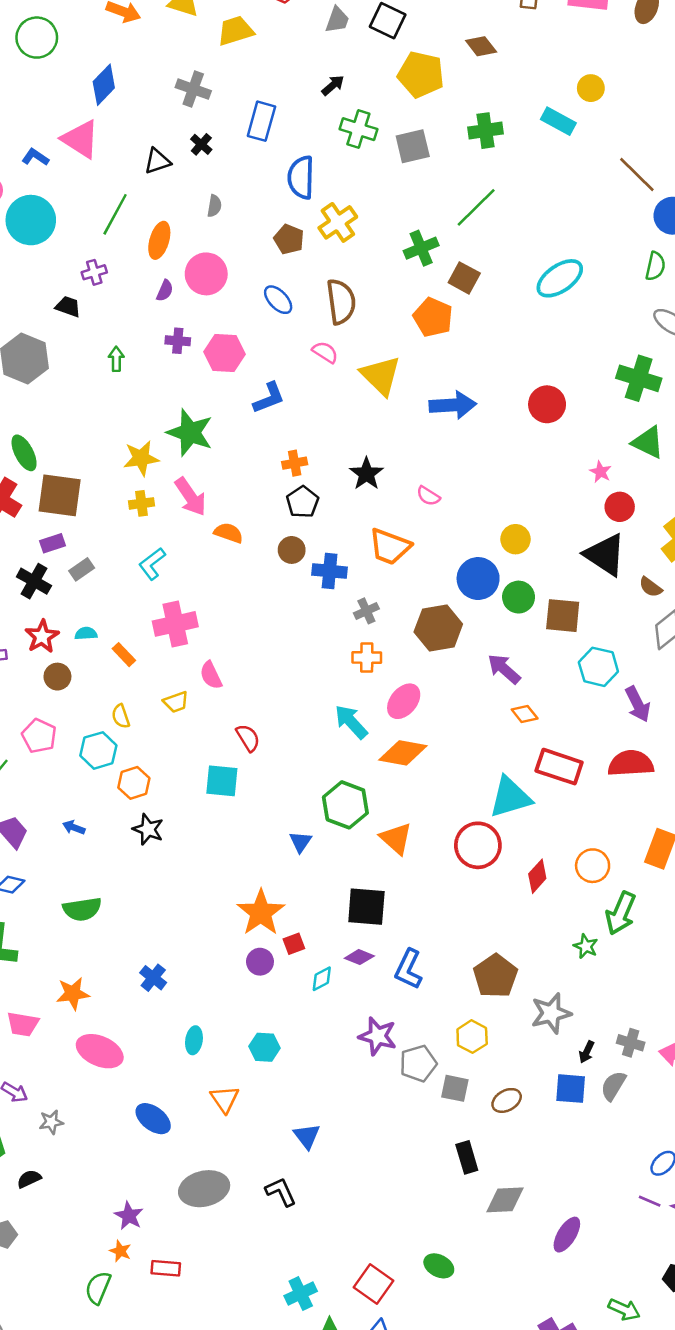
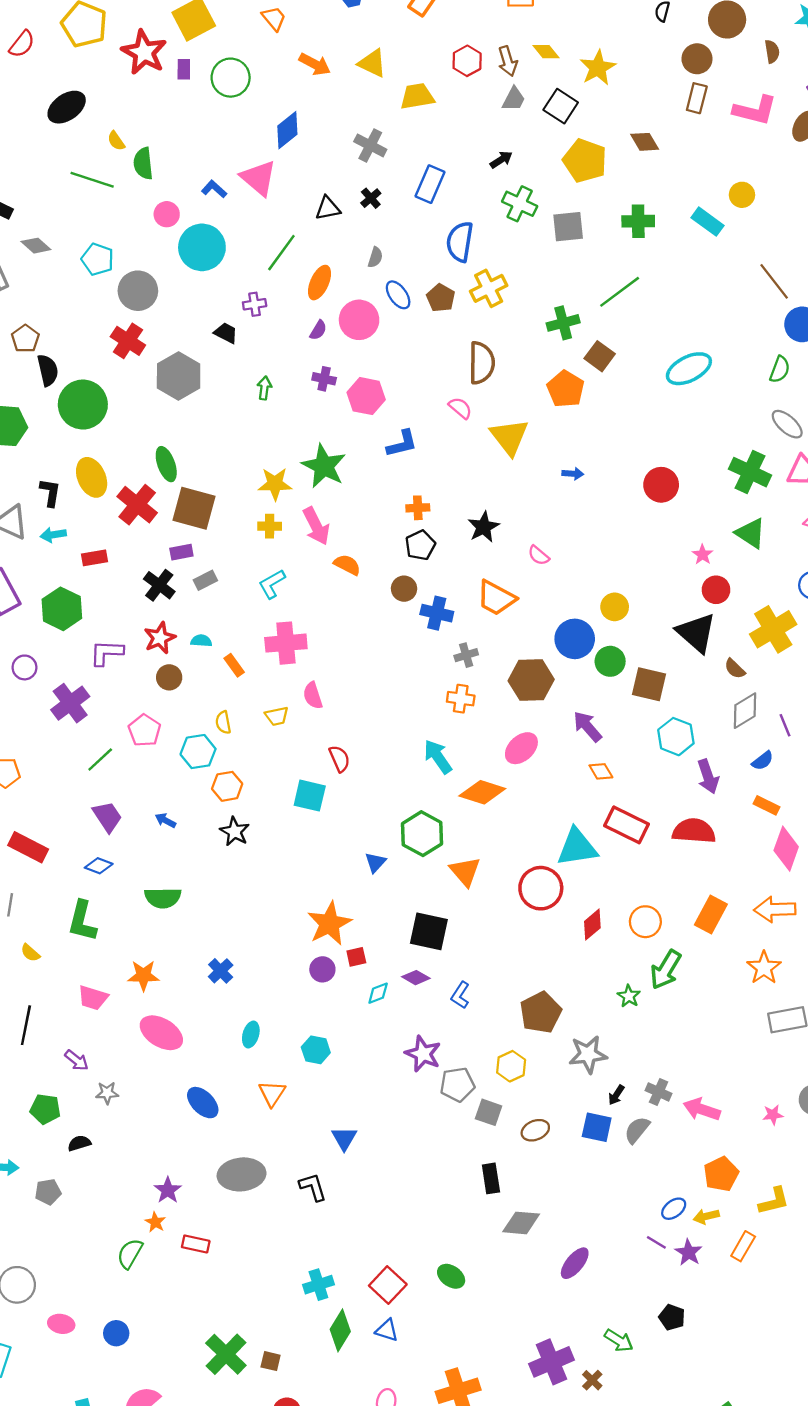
blue ellipse: (278, 300) -> (398, 295), moved
blue arrow: (453, 405) -> (573, 474), size x0.5
pink ellipse: (404, 701) -> (521, 748), moved
blue L-shape: (409, 969) -> (460, 995), size x0.7

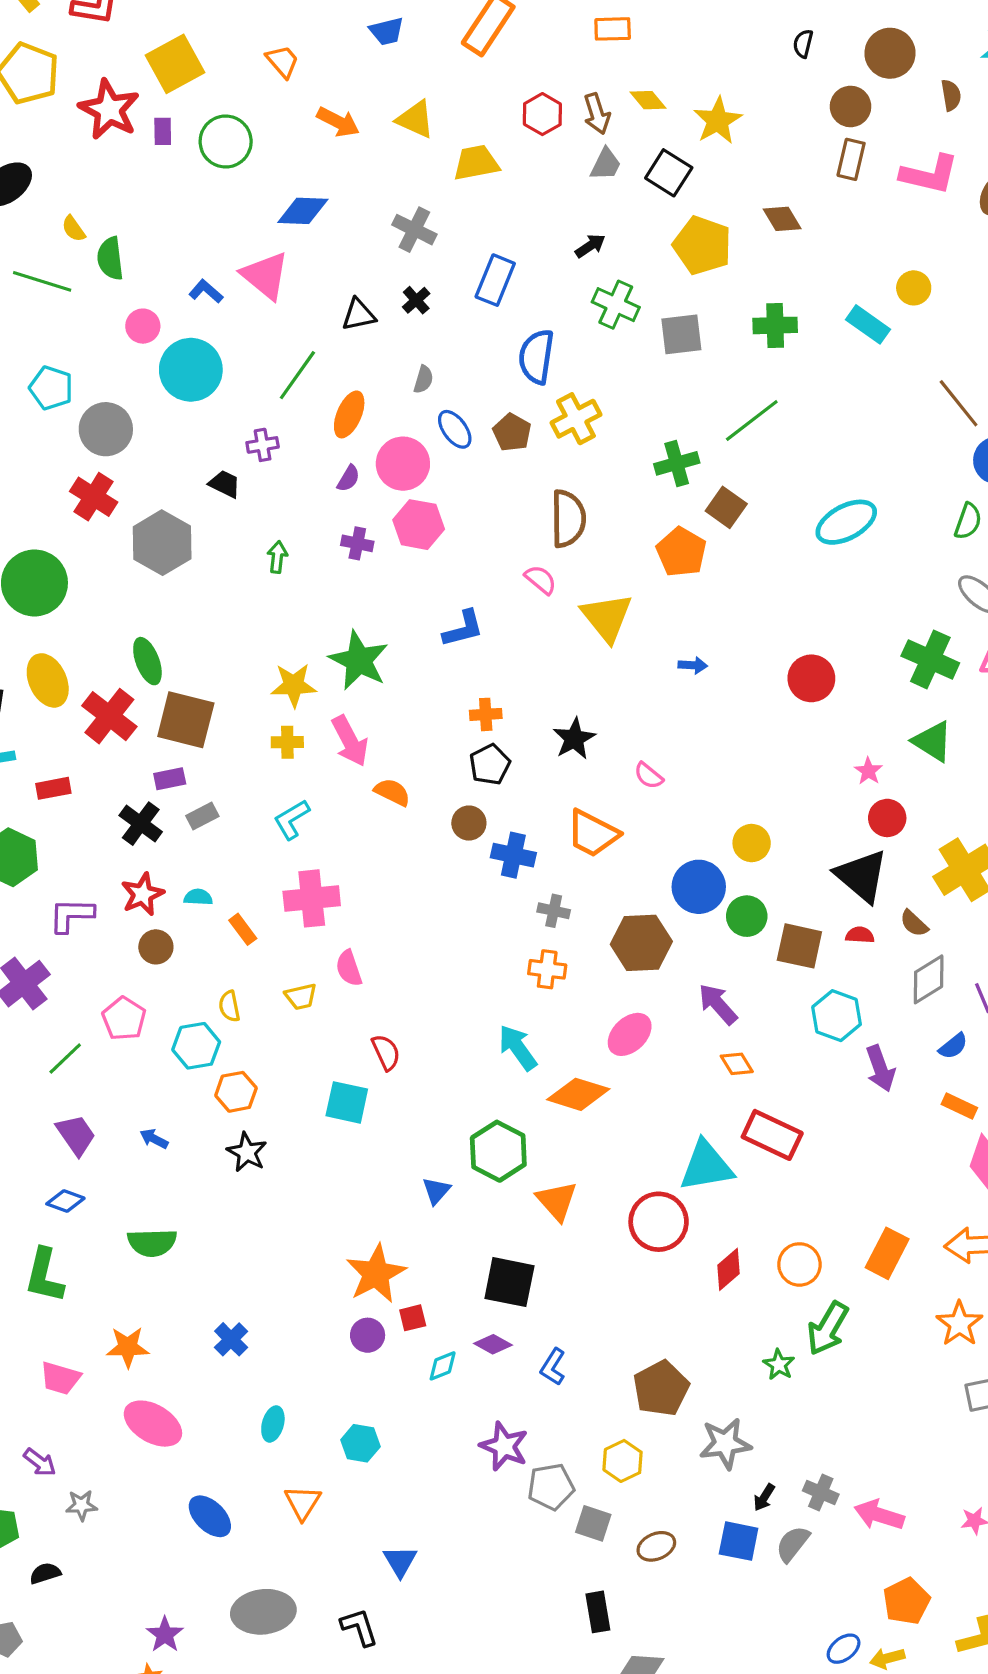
blue diamond: (287, 130) -> (303, 211), turned 42
pink hexagon: (366, 396) -> (419, 525), moved
gray cross: (466, 655) -> (554, 911), turned 30
red semicircle: (694, 831) -> (860, 935), moved, size x0.5

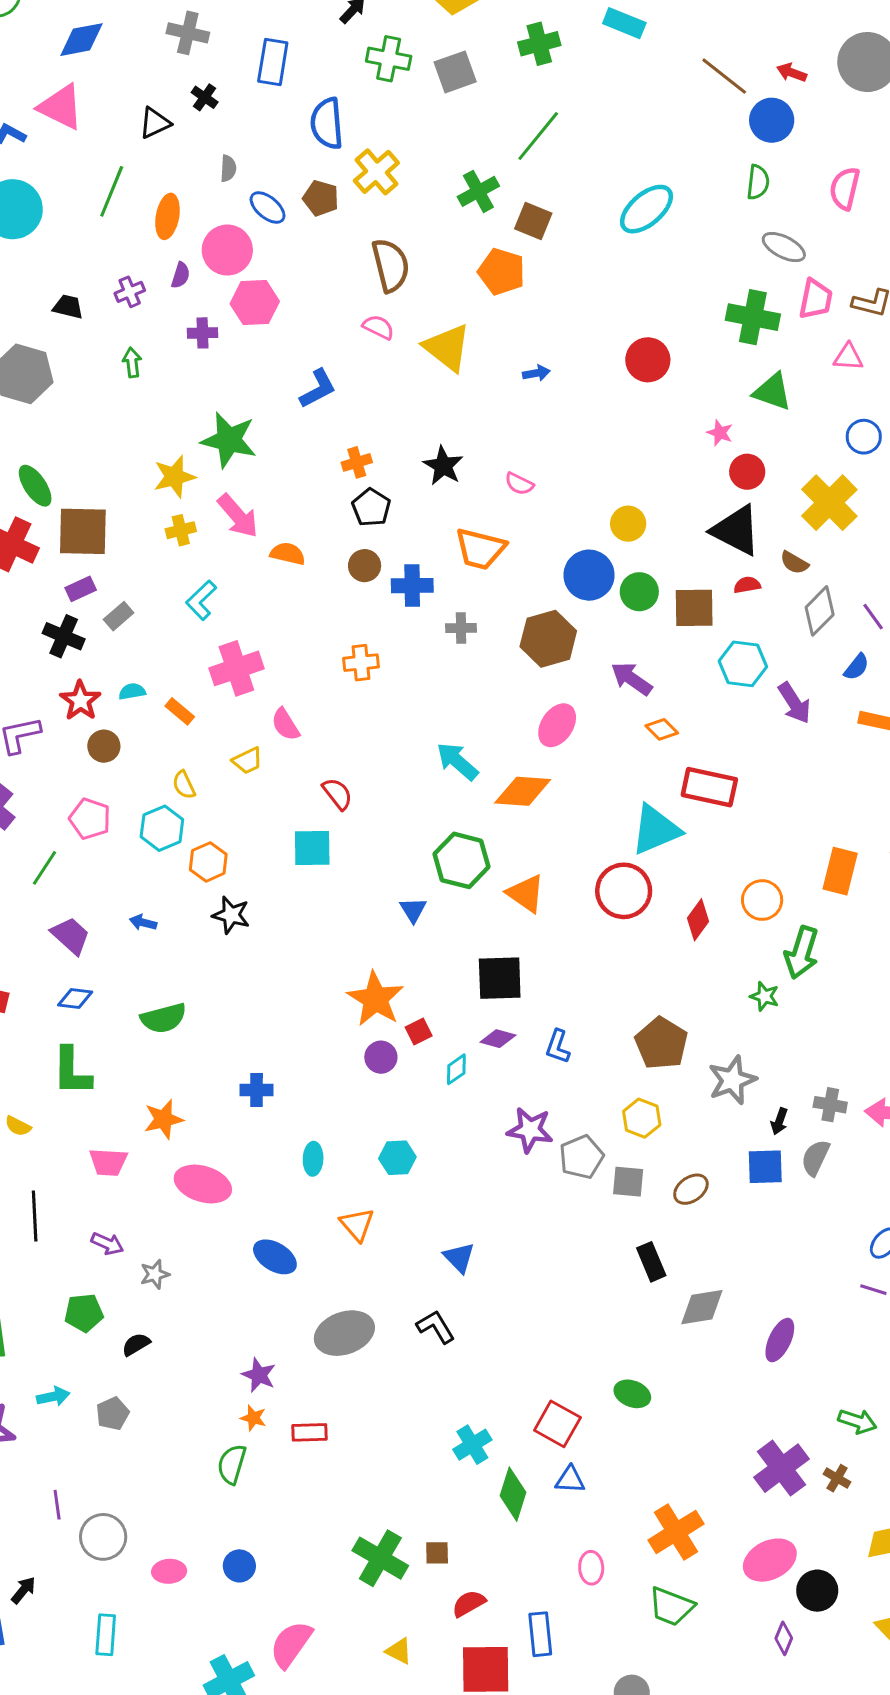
purple cross: (263, 445) -> (130, 292), moved
orange cross: (547, 969) -> (361, 663), moved
blue cross: (231, 1339) -> (257, 1090), turned -32

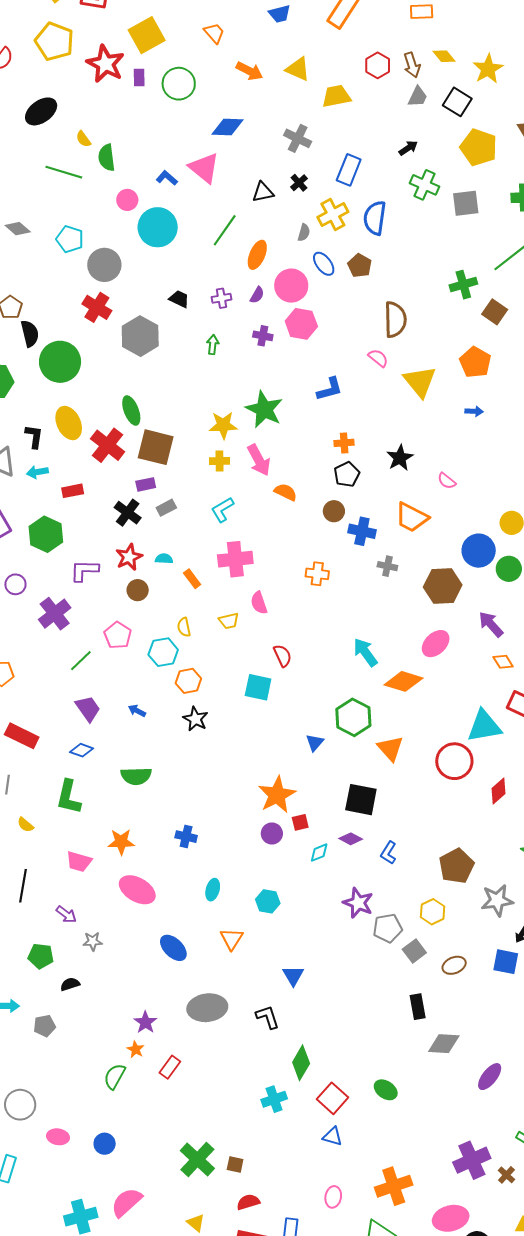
yellow cross: (376, 172) -> (333, 214), moved
orange pentagon: (502, 272) -> (475, 362), moved
gray square: (628, 1182) -> (414, 951), turned 35
red rectangle: (309, 1432) -> (170, 1067), turned -65
green diamond: (513, 1494) -> (301, 1063), moved

